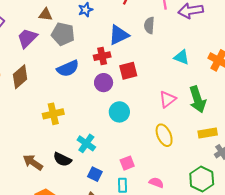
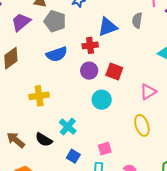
red square: (128, 71) -> (114, 71), moved, turned 30

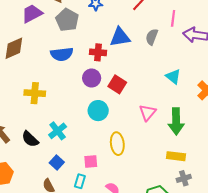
pink triangle: (148, 92) -> (148, 112), turned -30
yellow ellipse: (142, 125) -> (117, 144), moved

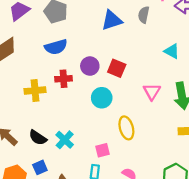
red cross: (98, 52) -> (64, 79), moved
cyan cross: (58, 131) -> (65, 140), moved
blue square: (57, 162) -> (40, 167), moved, turned 32

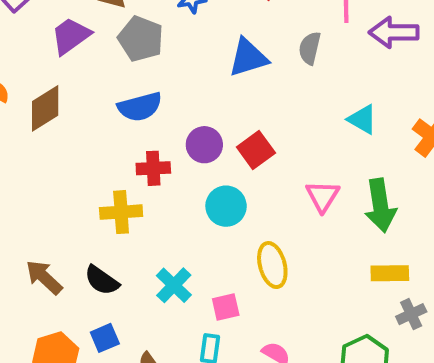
red square: (117, 68) -> (256, 150), turned 30
yellow cross: (35, 91) -> (121, 212), moved
cyan cross: (65, 140) -> (174, 285), moved

